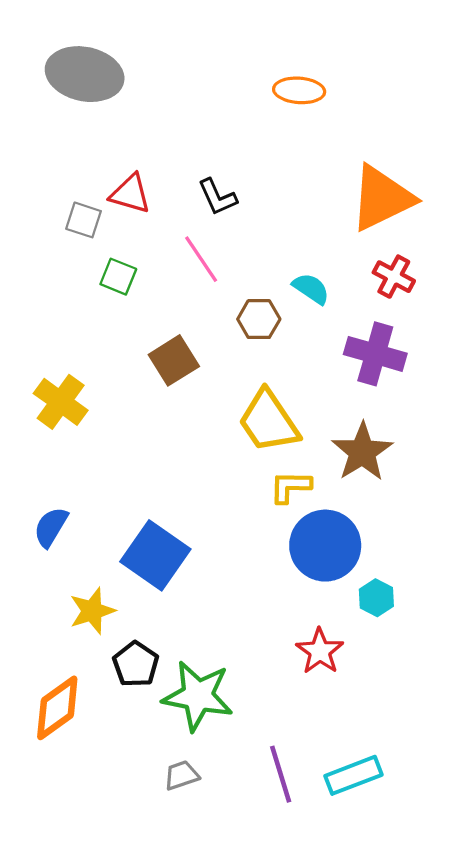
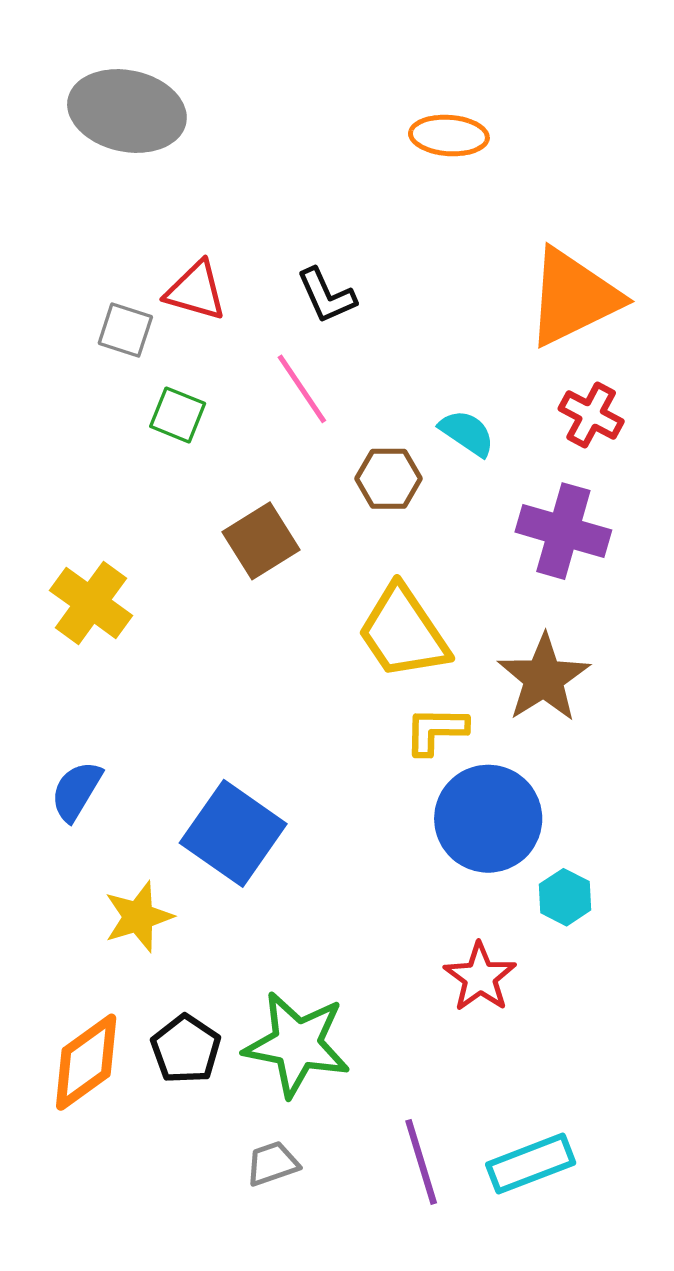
black pentagon: (136, 664) -> (186, 1049), moved

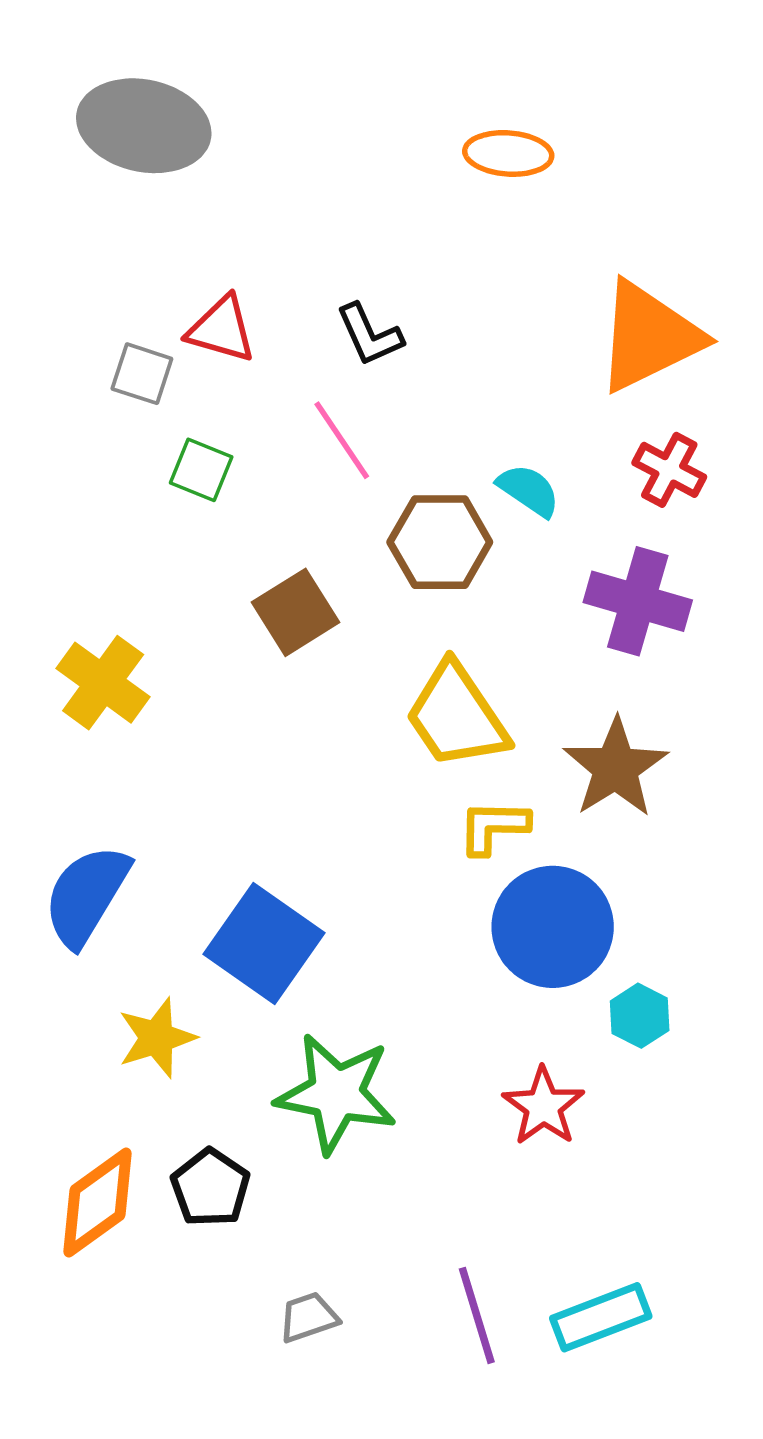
brown hexagon: (388, 479) -> (440, 542), size x1.4
blue semicircle: (76, 791) -> (86, 895), size x1.5
green star: (297, 1044) -> (336, 1093), moved

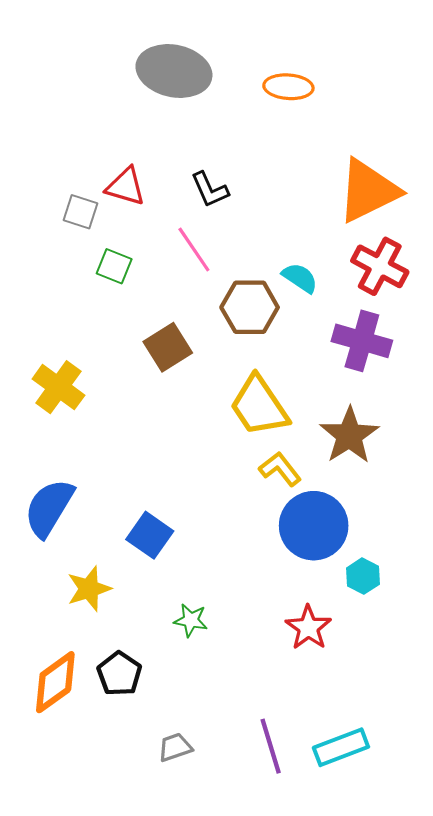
gray ellipse: (144, 126) -> (174, 71), moved
red cross: (669, 470) -> (380, 266), size x1.4
yellow L-shape: (493, 827) -> (280, 469), turned 51
blue square: (264, 944) -> (150, 535), size x0.7
green star: (336, 1093) -> (191, 620), size x0.5

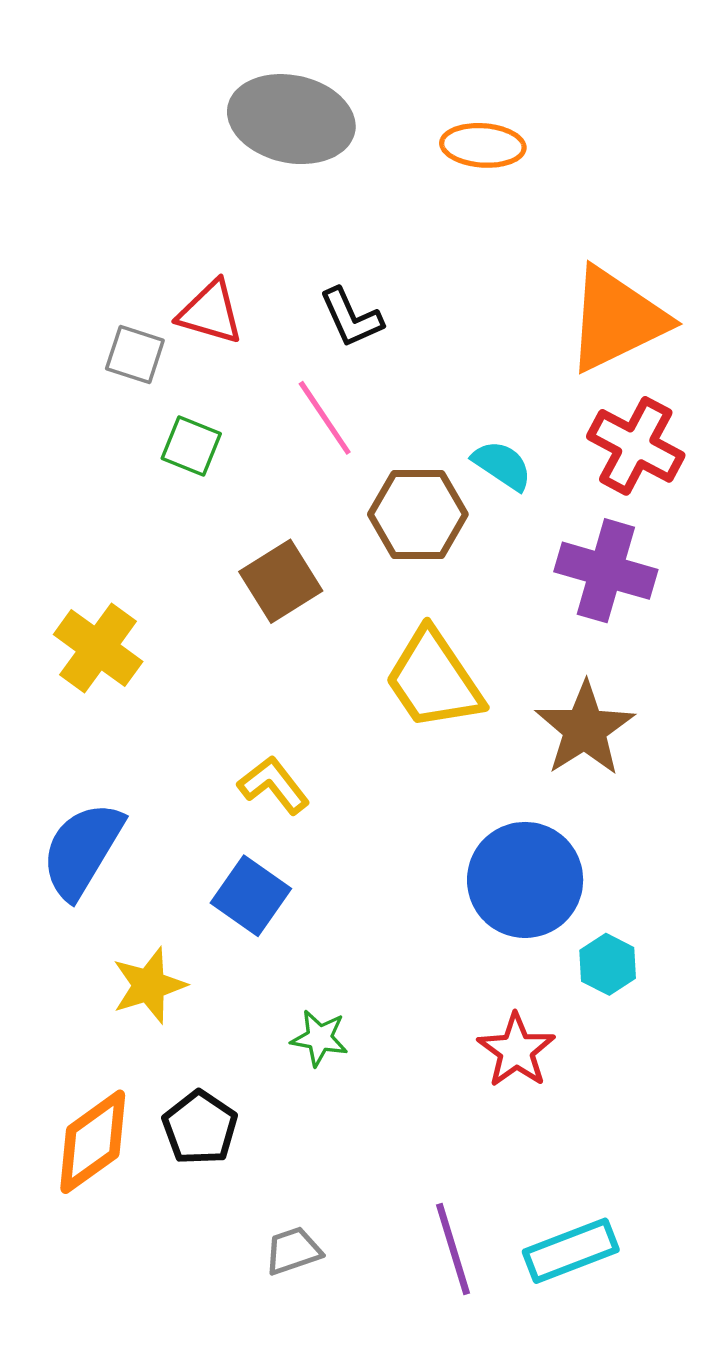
yellow L-shape: (280, 469) -> (274, 785), moved

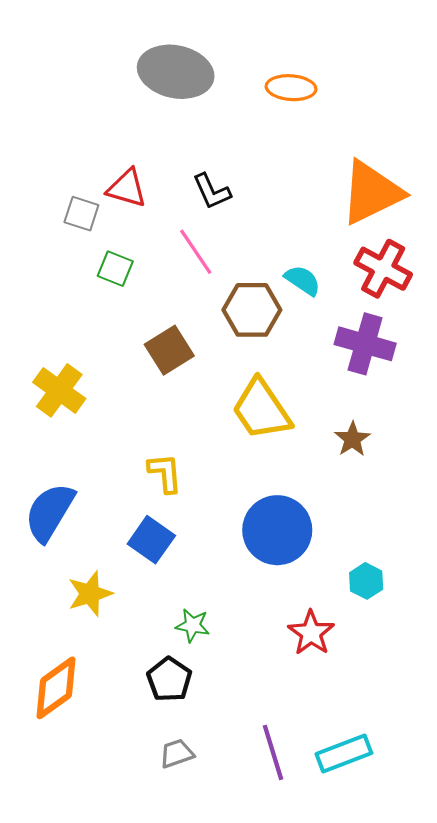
brown star: (585, 729) -> (352, 439), size x0.6
yellow L-shape: (274, 785) -> (165, 473), turned 33
blue circle: (525, 880) -> (277, 530), moved
black pentagon: (200, 1128) -> (169, 679), moved

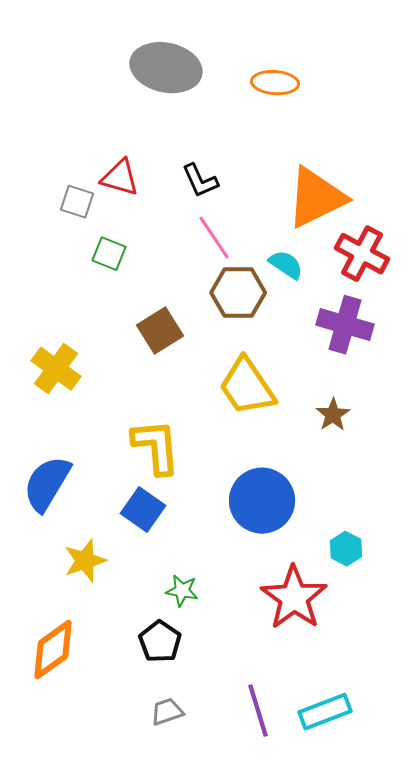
orange triangle: (371, 192) -> (316, 198), moved
pink line: (196, 252) -> (214, 238), moved
yellow L-shape: (165, 473) -> (156, 447), size x1.5
red star: (311, 633) -> (294, 598), size x1.5

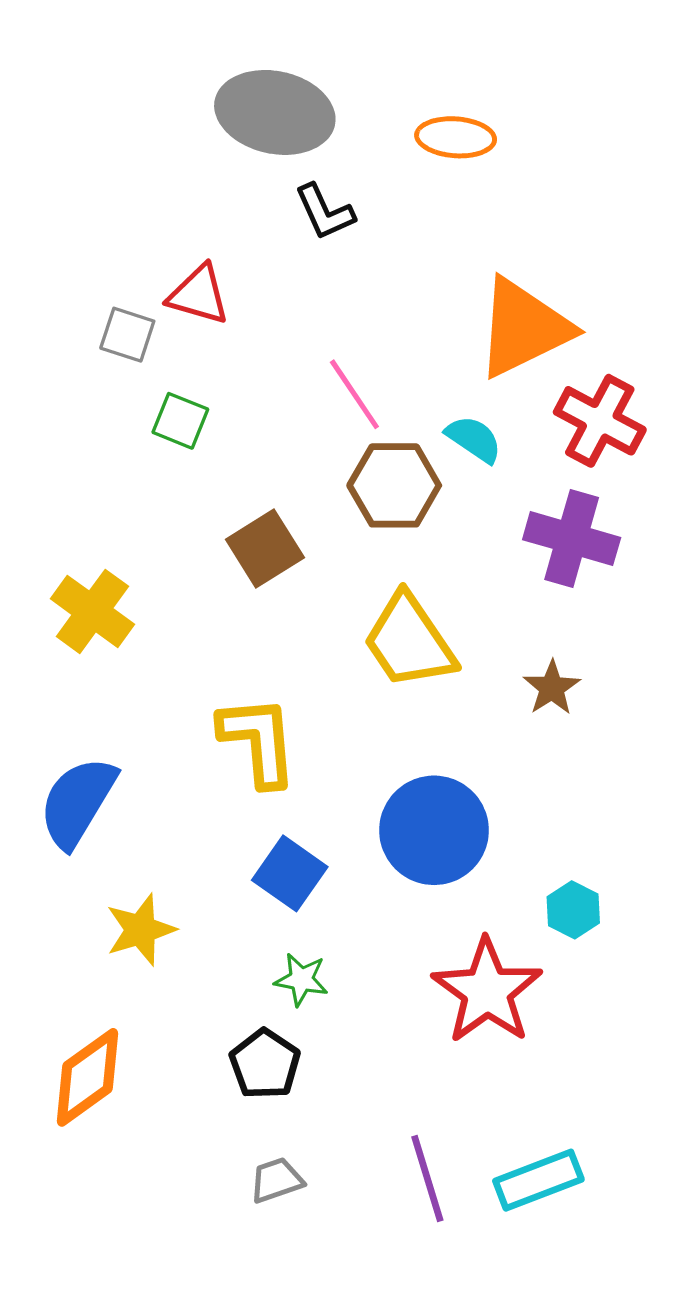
black L-shape: (200, 181) -> (325, 212), moved
blue square: (143, 510) -> (290, 873), moved

